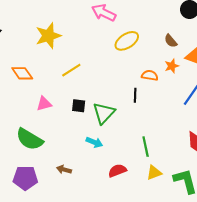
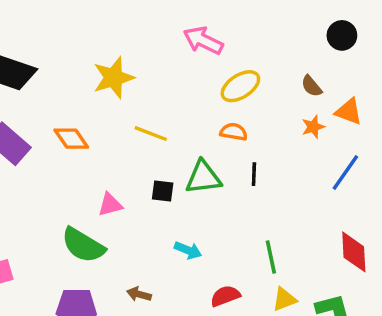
yellow line: (71, 70) -> (151, 134), turned 54
orange semicircle: (150, 75) -> (234, 132), moved
pink triangle: (44, 104) -> (110, 205), moved
green triangle: (104, 113) -> (203, 178), moved, turned 40

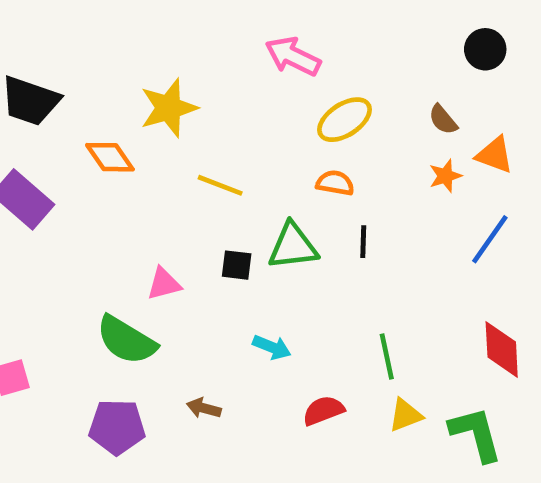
orange diamond: (71, 139) -> (110, 157), moved

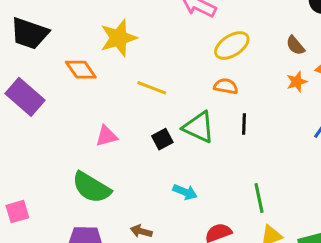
green triangle: (293, 246) -> (199, 127), turned 32
black square: (237, 265) -> (162, 139), turned -35
pink triangle: (164, 284) -> (106, 136), moved

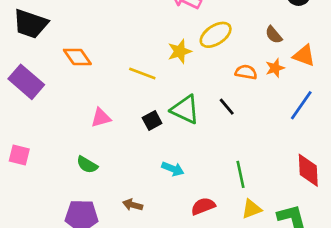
yellow star: (119, 38) -> (180, 51), moved, size x0.7
orange semicircle: (226, 86) -> (246, 72), moved
black line: (244, 124) -> (227, 107), turned -42
green semicircle: (91, 187) -> (87, 165), size x0.6
pink square: (17, 212) -> (19, 155), moved, turned 30

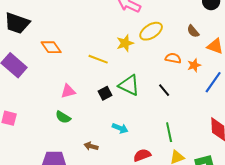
orange star: (275, 68) -> (194, 65), moved
black line: (227, 107) -> (164, 90), moved
green semicircle: (87, 165) -> (63, 117), moved
brown arrow: (133, 205) -> (91, 146), moved

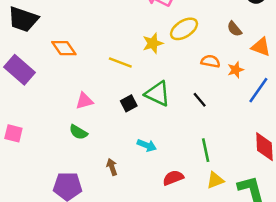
brown arrow: (91, 146) -> (112, 167), turned 56

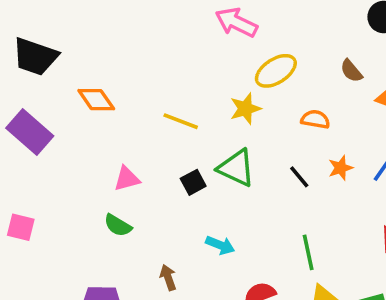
yellow star: (153, 43) -> (245, 109), moved
orange star: (236, 70) -> (341, 168), moved

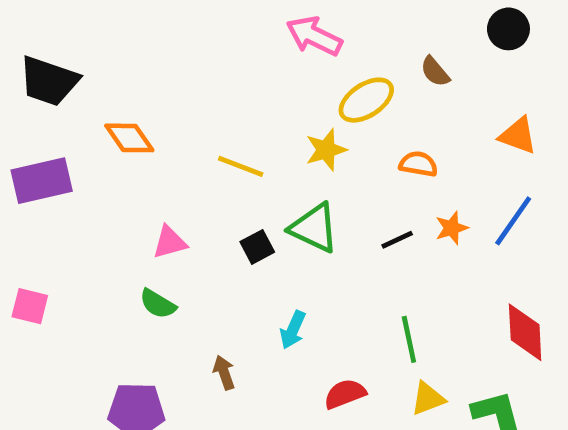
brown semicircle: (351, 71) -> (435, 72), moved
purple rectangle: (30, 132) -> (42, 181), turned -54
black line: (299, 177) -> (397, 240), turned -75
cyan arrow: (220, 245) -> (293, 330), turned 92

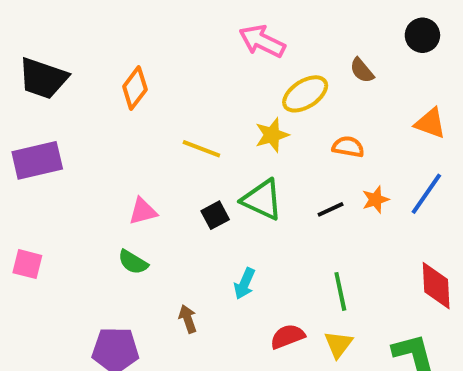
orange diamond: (129, 138) -> (135, 88), moved, turned 72
yellow triangle: (428, 399) -> (338, 344), moved, turned -32

